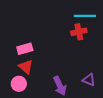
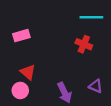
red cross: (79, 32) -> (84, 44), moved, turned 35
pink rectangle: (25, 49) -> (21, 36), moved

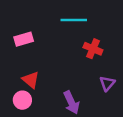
cyan line: (91, 17) -> (74, 20), moved
purple triangle: (96, 86) -> (107, 83), moved, turned 48

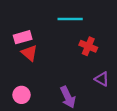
red triangle: (31, 80) -> (29, 53), moved
purple triangle: (107, 83) -> (102, 79), turned -42

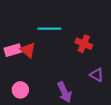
cyan line: (70, 19) -> (49, 29), moved
pink rectangle: (23, 37) -> (13, 50), moved

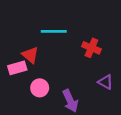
pink rectangle: (13, 50) -> (17, 68), moved
pink circle: (20, 90) -> (40, 88), moved

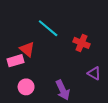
cyan line: (54, 31) -> (48, 28), turned 40
pink circle: (40, 88) -> (26, 87), moved

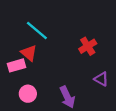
cyan line: (48, 28) -> (37, 30), moved
red cross: (82, 43) -> (88, 46), turned 35

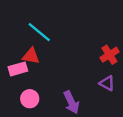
red cross: (88, 46) -> (109, 55), moved
red triangle: (29, 53) -> (31, 56), turned -30

